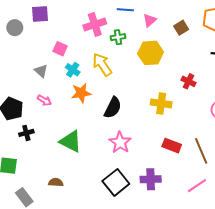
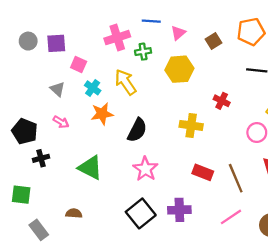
purple square: (40, 14) -> (56, 43), moved

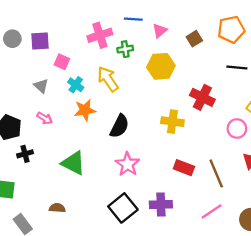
red cross: (222, 101) -> (202, 97), size x1.5

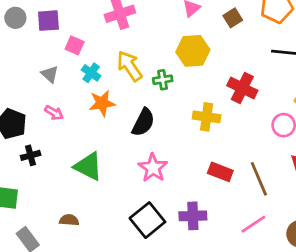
green cross: (125, 49) -> (163, 80), moved

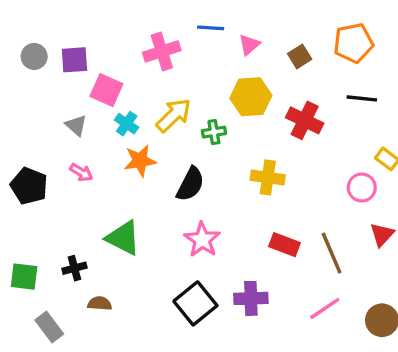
pink square: (75, 45) -> (106, 90), size x1.4
yellow arrow: (130, 66) -> (174, 115), turned 80
red cross: (242, 88) -> (305, 120), moved
black cross: (31, 155) -> (74, 268), moved

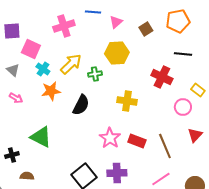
red cross: (305, 120) -> (162, 77), moved
pink star: (202, 240) -> (110, 138), moved

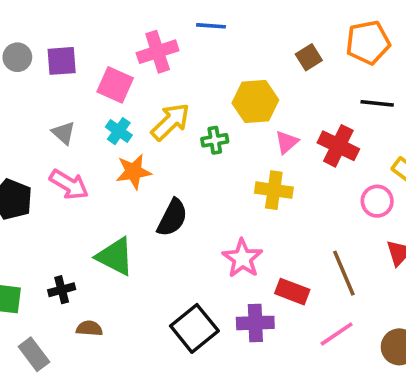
pink triangle: (116, 22) -> (287, 142), moved
pink square: (31, 49) -> (115, 85), moved
pink arrow: (16, 98) -> (69, 185), size x1.5
black semicircle: (81, 105) -> (172, 218), moved
red rectangle: (137, 141) -> (292, 292), moved

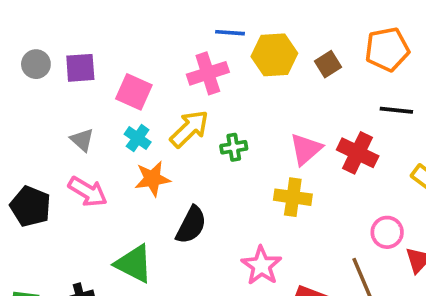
pink cross: (158, 52) -> (208, 73), moved
yellow hexagon: (255, 102) -> (274, 55), moved
pink triangle: (287, 142) -> (306, 149), size x1.4
pink circle: (377, 201) -> (387, 232), moved

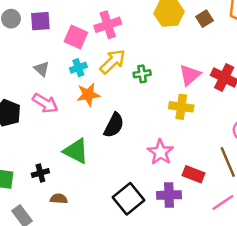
pink cross: (208, 73) -> (108, 25), moved
cyan cross: (138, 138) -> (78, 68), turned 35

